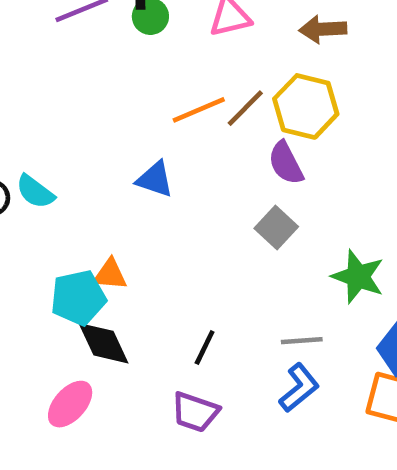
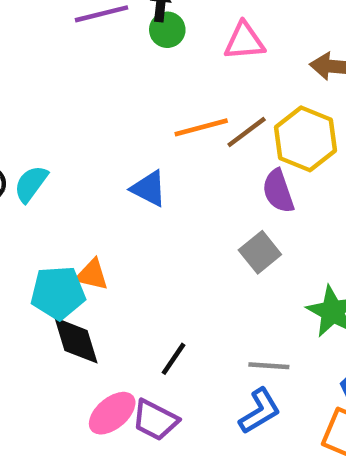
cyan semicircle: (35, 192) -> (31, 184), turned 81
pink ellipse: (70, 404) -> (112, 413), moved

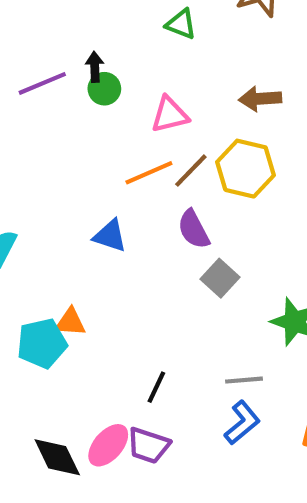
pink triangle: (244, 41) -> (170, 115), moved
purple semicircle: (278, 191) -> (194, 229), moved
black diamond: (76, 340) -> (57, 457), moved

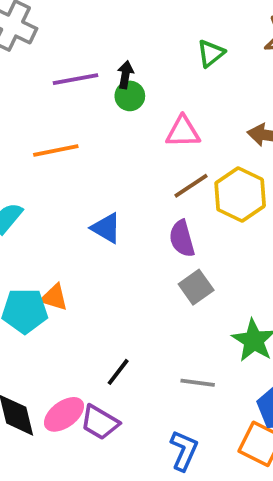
green triangle: (181, 24) -> (211, 53), turned 48
orange line: (149, 173) -> (56, 150), moved
blue L-shape: (242, 423) -> (184, 451), moved, turned -39

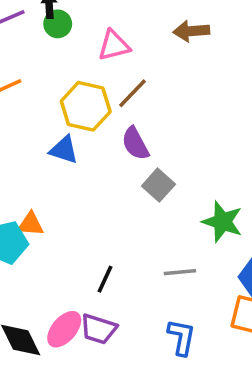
yellow hexagon: (240, 195) -> (86, 106), moved

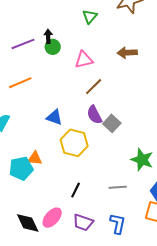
yellow hexagon: (86, 106) -> (74, 143), moved
gray square: (158, 185) -> (112, 123), moved
purple trapezoid: (99, 329) -> (83, 222), moved

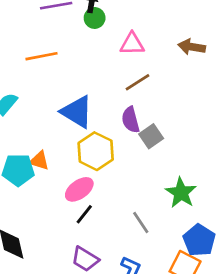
blue triangle: (54, 117) -> (77, 112), size x1.5
gray line: (118, 187) -> (141, 222), turned 48
pink ellipse: (52, 218) -> (79, 189), moved

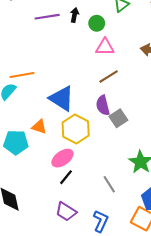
green circle: (95, 18) -> (97, 23), moved
orange line: (42, 56) -> (22, 75), moved
orange triangle: (39, 161) -> (39, 127), moved

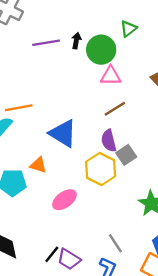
green circle: (97, 23) -> (101, 50), size x1.6
yellow hexagon: (76, 129) -> (101, 169), moved
black line: (66, 177) -> (52, 254), moved
gray line: (109, 184) -> (115, 243), moved

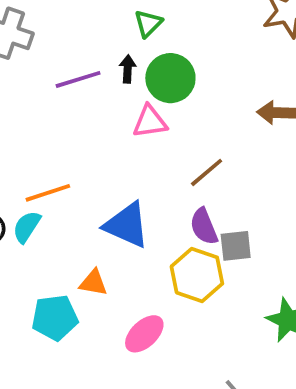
green triangle: (128, 29) -> (148, 23), moved
pink triangle: (111, 76) -> (150, 122), moved
gray square: (126, 155) -> (236, 246), turned 36

